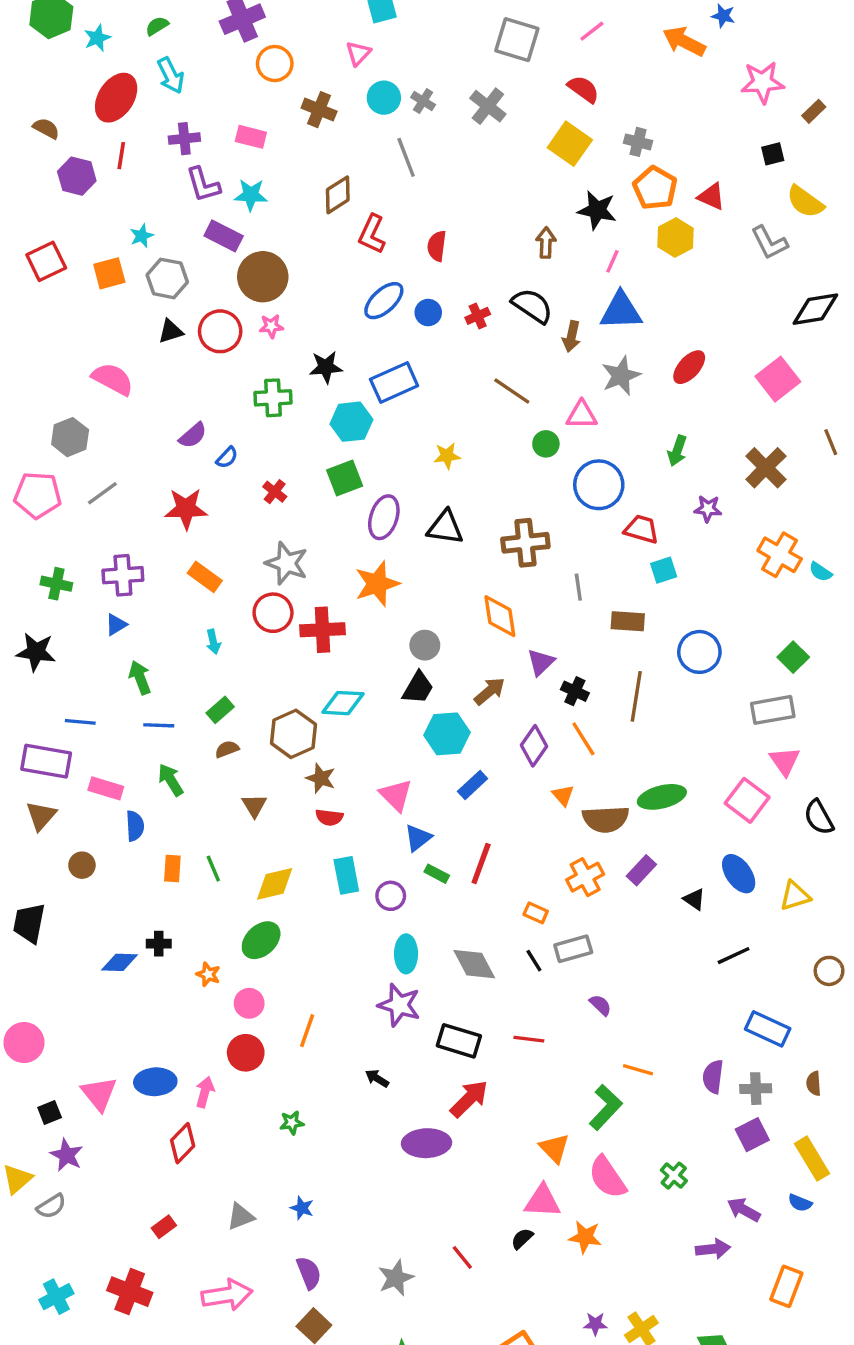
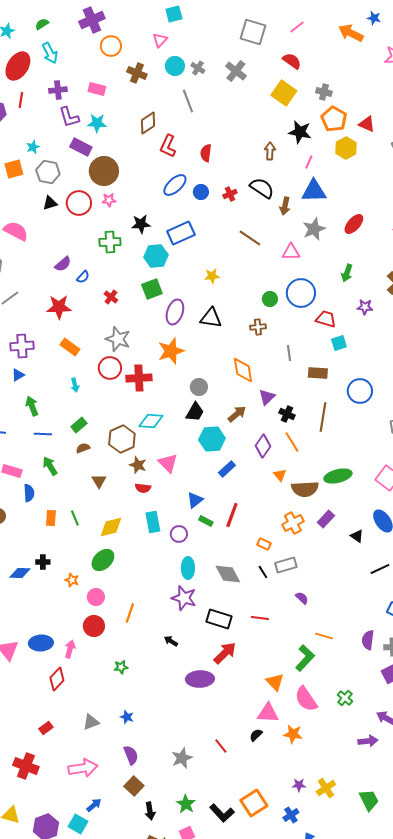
green circle: (546, 444) -> (270, 299), moved
brown cross: (525, 543) -> (258, 327), size x0.6
pink triangle: (396, 795) -> (168, 463), moved

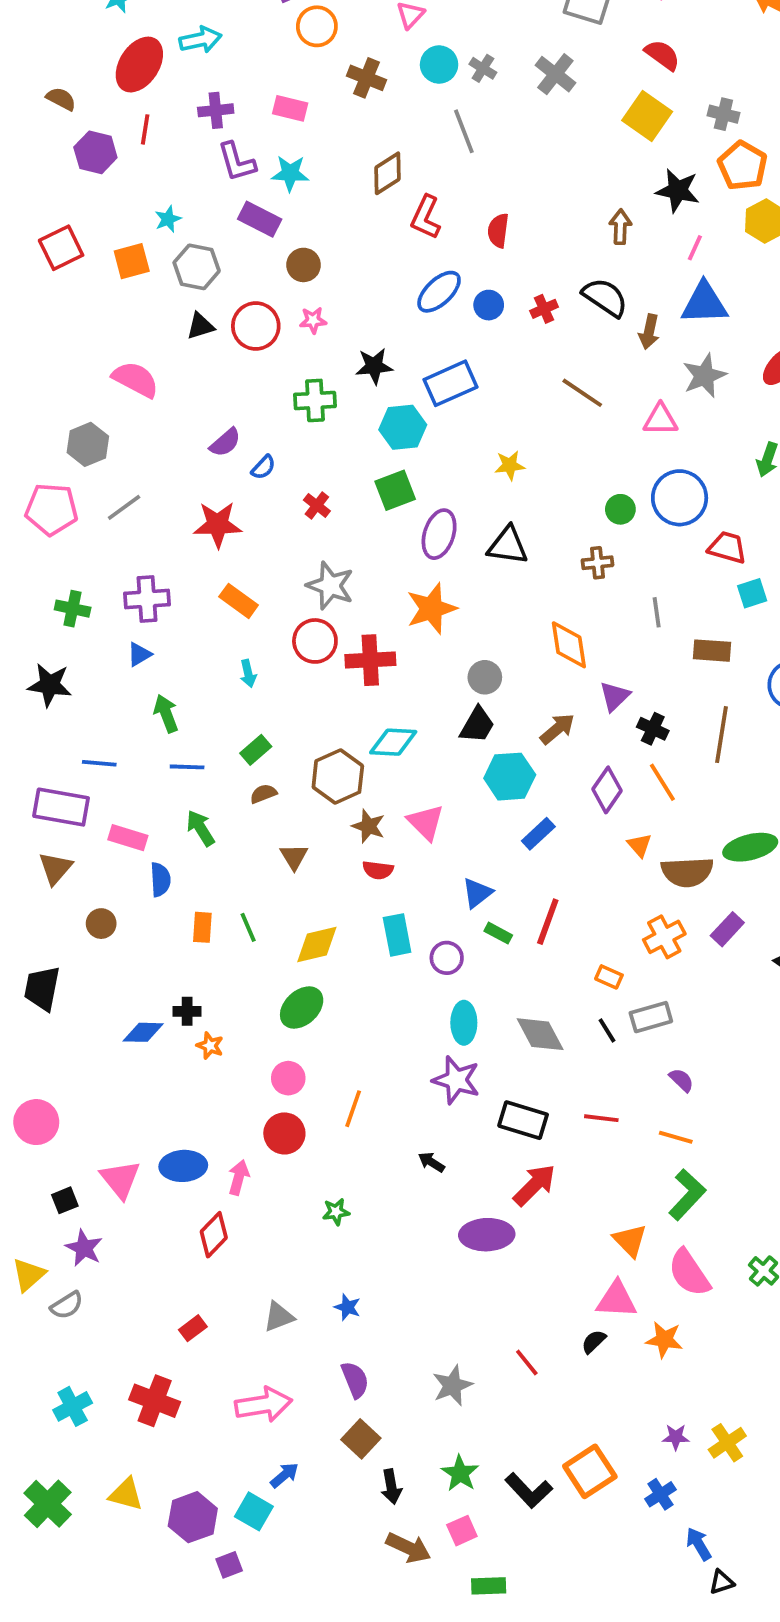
cyan arrow: (50, 53) -> (200, 40), turned -75
brown circle: (104, 171) -> (304, 265), size x0.6
orange star: (72, 580) -> (210, 1046), moved
orange line: (324, 636) -> (676, 1137), moved

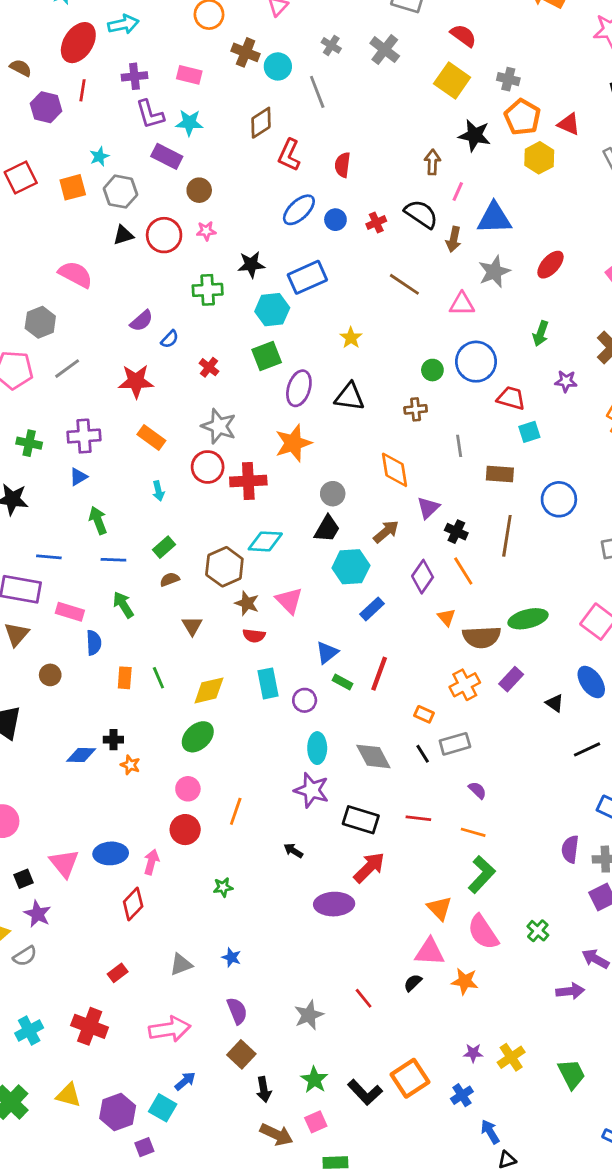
cyan circle: (439, 65) -> (278, 66), moved
pink line: (695, 248) -> (458, 192), moved
yellow star: (510, 465) -> (351, 338), turned -30

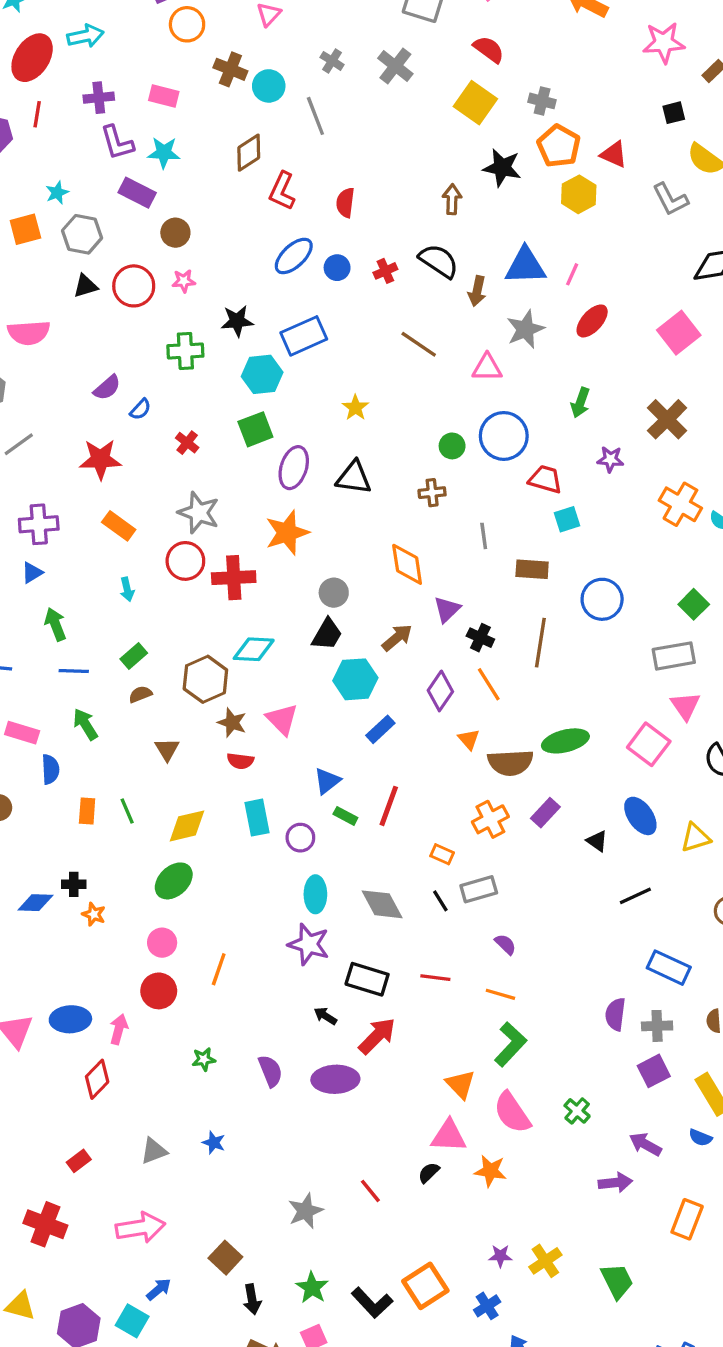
pink line: (458, 192) -> (572, 274), moved
pink semicircle: (75, 274) -> (29, 333), turned 148
black arrow: (293, 851) -> (325, 1016), moved
purple semicircle: (237, 1011) -> (270, 1071), moved

